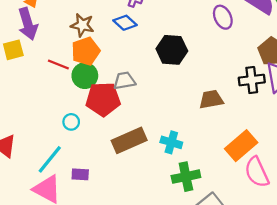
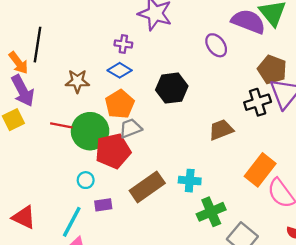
orange pentagon: (86, 51) -> (120, 104), moved
green circle: (85, 76) -> (90, 131), size x1.4
purple rectangle: (80, 174) -> (103, 205), moved

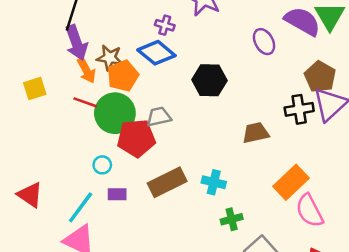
orange arrow: (18, 63) -> (86, 71), moved
blue diamond: (120, 70) -> (156, 53), size x1.4
purple arrow: (23, 91) -> (76, 43), moved
orange pentagon: (120, 104) -> (123, 76), moved
green cross: (211, 212) -> (232, 219), size x0.7

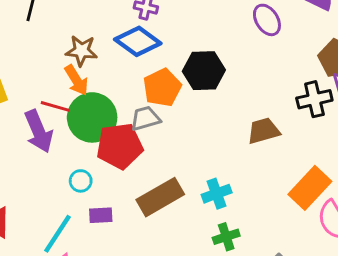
purple arrow: (76, 43) -> (39, 131), moved
orange arrow: (86, 71) -> (76, 80), moved
orange pentagon: (123, 76) -> (162, 88), moved
cyan cross: (214, 182) -> (217, 194), turned -30
green cross: (232, 219) -> (226, 237), moved

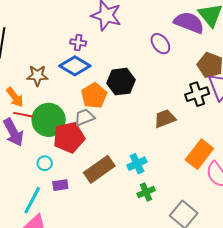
orange arrow: (76, 80) -> (15, 97), moved

